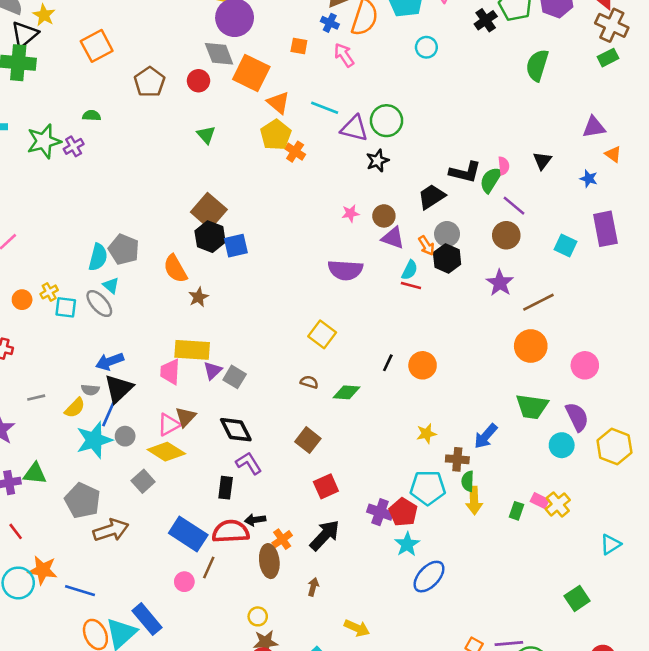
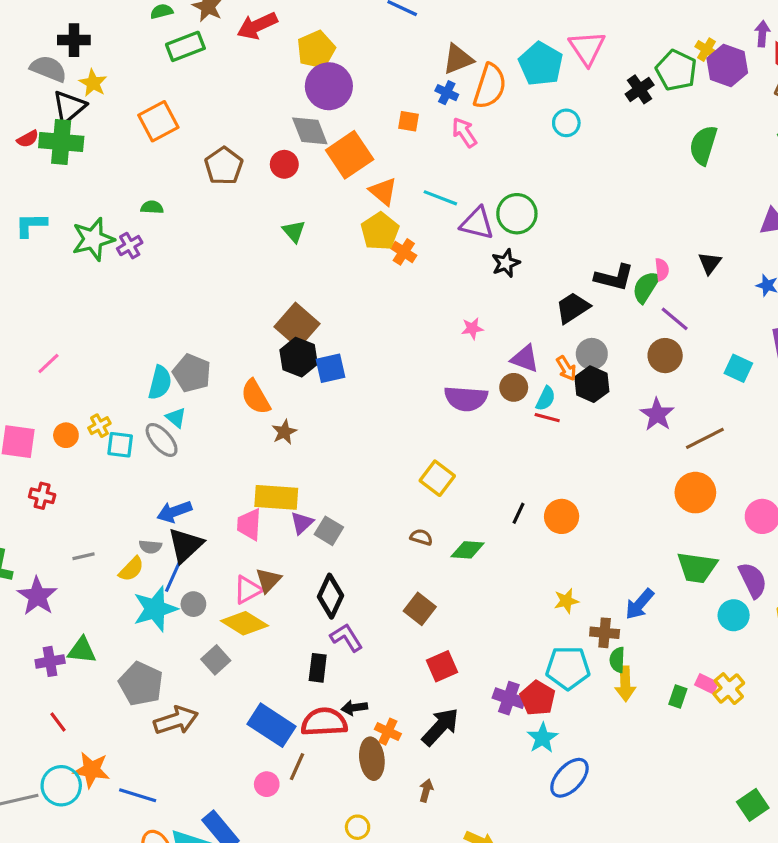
orange square: (251, 73) -> (350, 155), turned 30
brown circle: (384, 216) -> (514, 387), moved
black diamond: (236, 430) -> (330, 596), turned 52
orange cross: (282, 539) -> (388, 732), turned -30

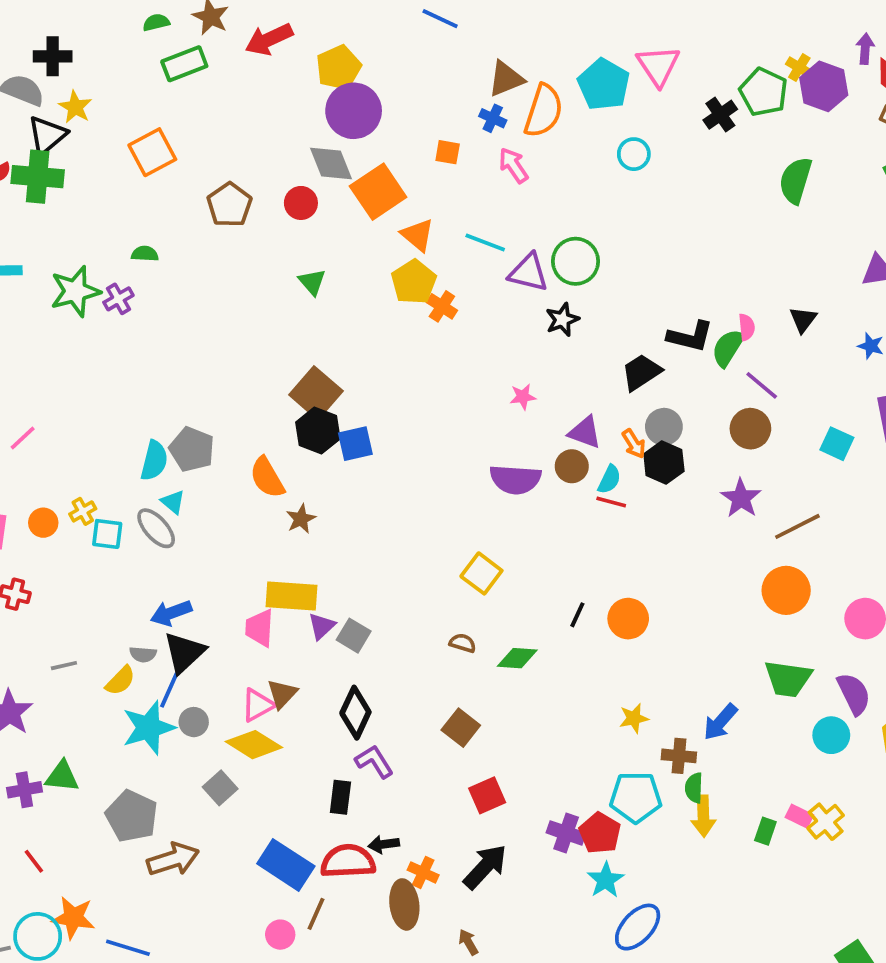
brown arrow: (426, 791) -> (468, 942), turned -45

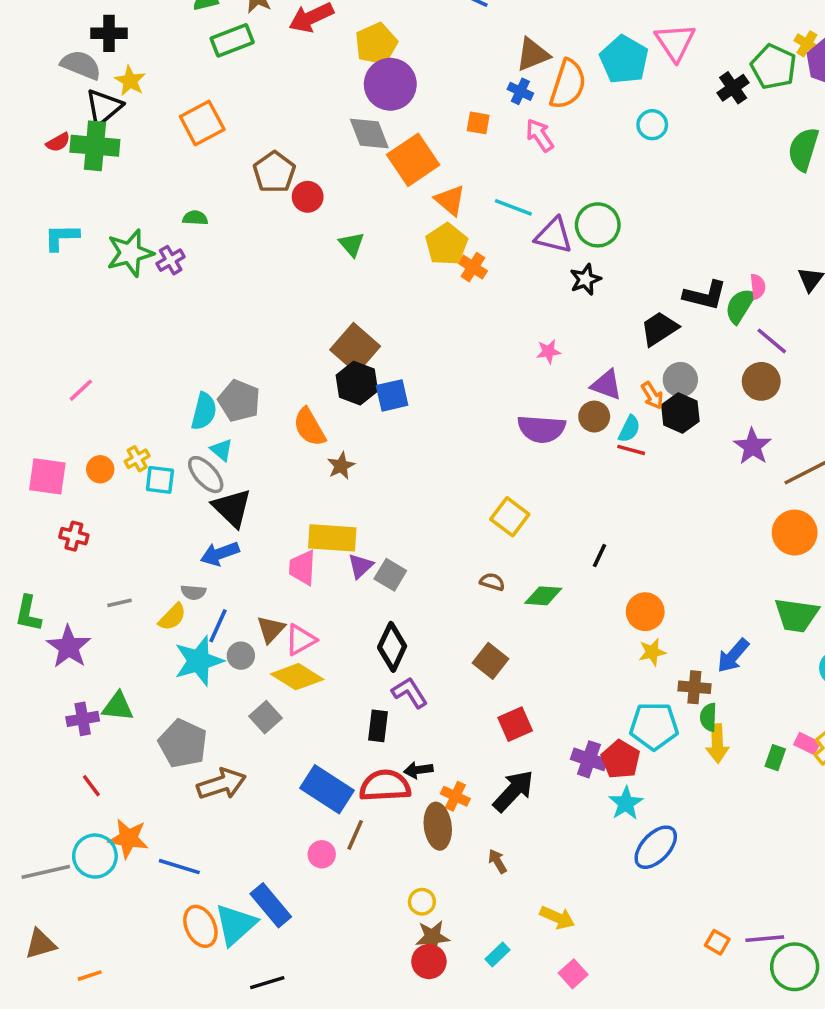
red circle: (301, 203) -> (308, 197), moved
orange circle: (628, 619) -> (645, 612), moved
black triangle: (184, 652) -> (232, 508), moved, turned -33
brown triangle: (282, 694) -> (271, 629), moved

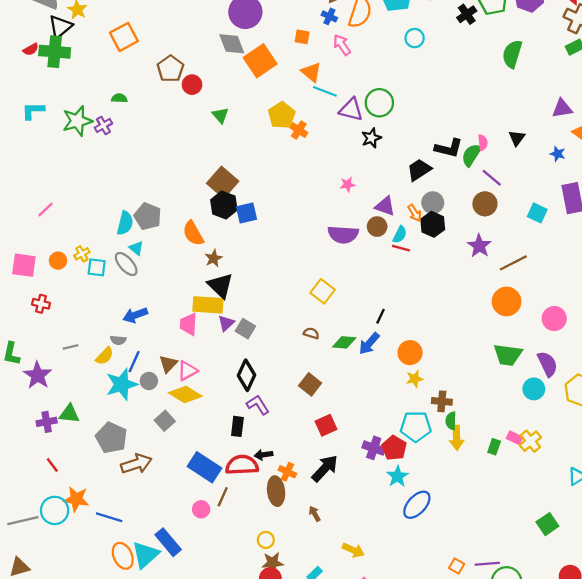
orange triangle: (450, 200) -> (311, 72), moved
black triangle: (232, 508) -> (220, 286), moved
blue arrow: (733, 656) -> (369, 343), moved

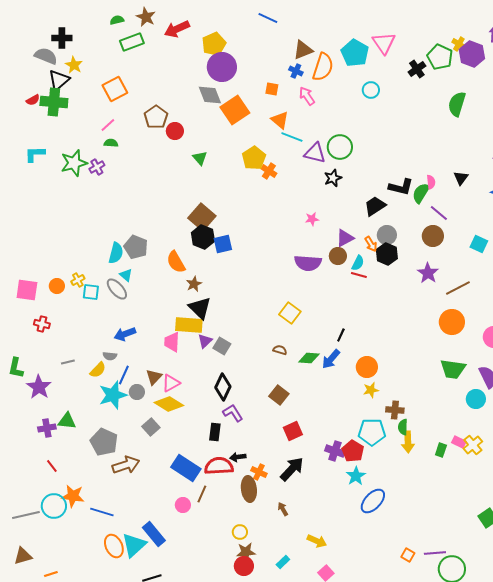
purple triangle: (385, 206) -> (345, 238), turned -48
pink line: (46, 210) -> (108, 125), moved

